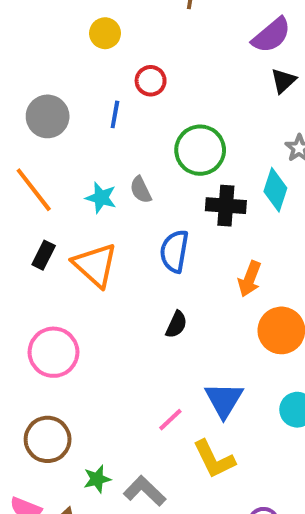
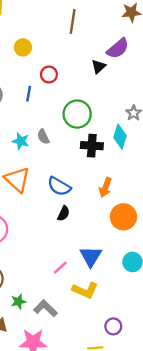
black triangle: (283, 81) -> (99, 67), moved
blue semicircle: (174, 251) -> (59, 186), moved, turned -70
yellow L-shape: (214, 459) -> (85, 290), turned -40

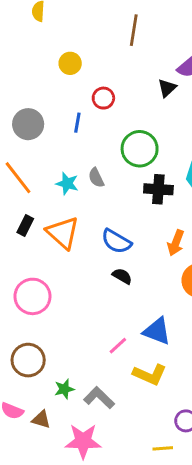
black semicircle: (64, 213) -> (122, 276), turned -84
blue triangle: (91, 256) -> (157, 331), turned -40

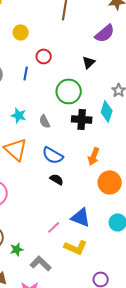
black triangle: (167, 88) -> (89, 62), moved
gray semicircle: (96, 178) -> (45, 121), moved
green star: (64, 389) -> (17, 249), moved

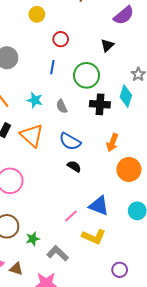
blue line: (26, 73) -> (52, 67), moved

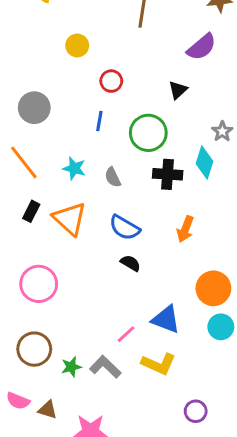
orange circle: (129, 169) -> (213, 288), moved
gray L-shape: (58, 253) -> (105, 367), moved

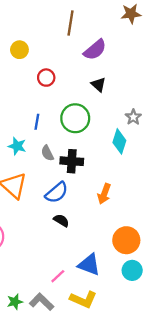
purple semicircle: (202, 47) -> (95, 50), moved
black triangle: (178, 90) -> (98, 85), turned -35
blue line: (99, 121) -> (37, 122), moved
black cross: (168, 174) -> (72, 161), moved
blue semicircle: (125, 228) -> (57, 193), turned -70

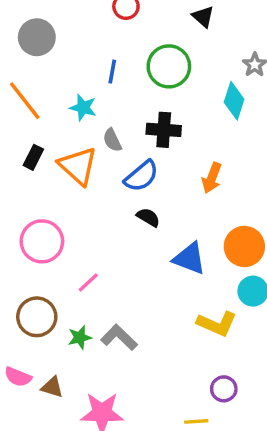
gray semicircle: (47, 153) -> (112, 140), moved
blue triangle: (89, 265) -> (189, 259), moved
pink line: (58, 276) -> (88, 283), moved
yellow L-shape: (83, 299) -> (217, 324), moved

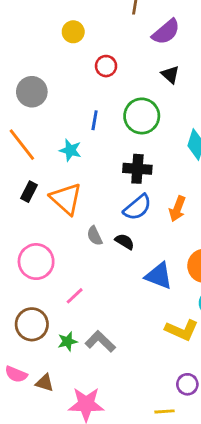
gray semicircle: (112, 140) -> (95, 236), moved
blue semicircle: (141, 176) -> (137, 207), moved

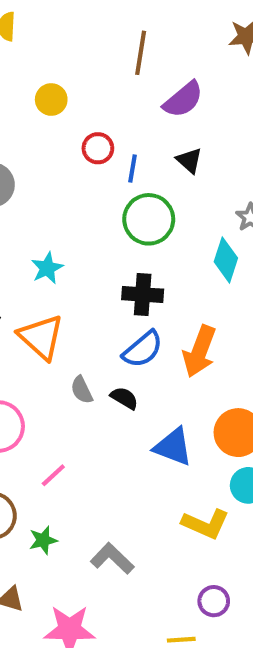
blue line: (95, 120) -> (132, 169), moved
cyan star: (70, 150) -> (47, 268), turned 30
orange arrow: (177, 209) -> (199, 351), size x1.4
gray L-shape: (100, 341) -> (112, 558), moved

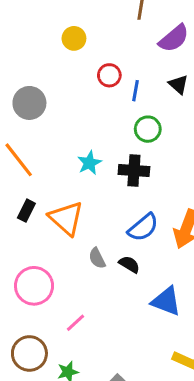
green circle: (149, 219) -> (148, 129), size x0.7
cyan star: (47, 268) -> (89, 163), moved
black cross: (143, 294) -> (134, 171), moved

